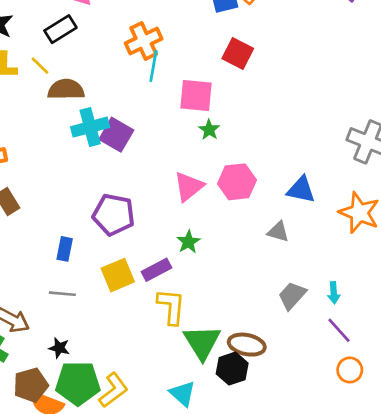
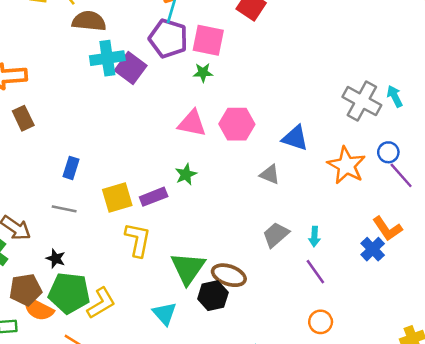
green star: (209, 130) -> (203, 73), moved, turned 30
pink triangle: (189, 186) -> (192, 123), turned 44
purple pentagon: (114, 215) -> (168, 38), moved
yellow L-shape: (171, 307) -> (138, 240), moved
orange circle: (350, 370) -> (321, 322), moved

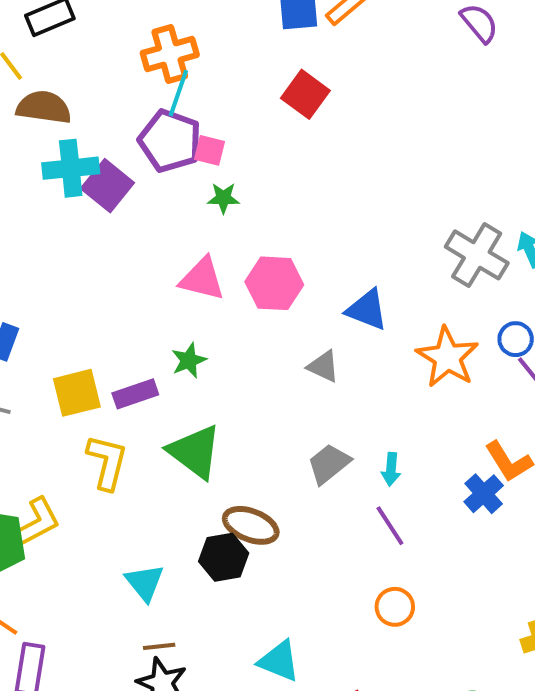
pink square: (208, 40) -> (210, 150), moved, size x0.6
green triangle: (188, 268) -> (195, 452), moved, turned -30
yellow L-shape: (101, 303) -> (37, 522), moved

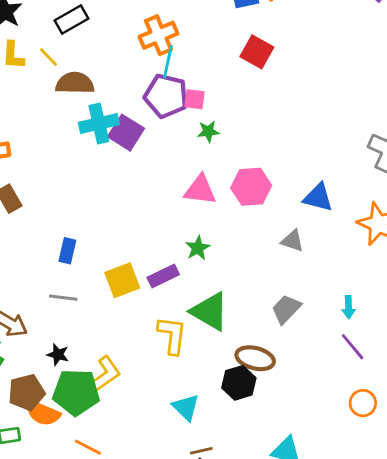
yellow L-shape: (107, 462) -> (172, 335), moved
gray trapezoid: (329, 464) -> (286, 309), moved

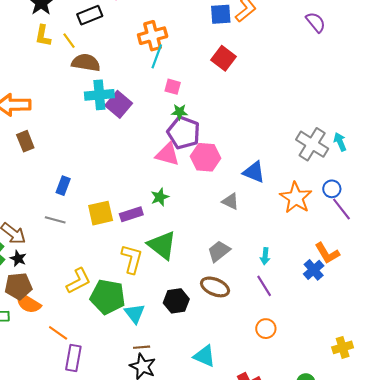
purple pentagon: (166, 96) -> (184, 133), moved
black star: (58, 355) -> (18, 258), moved
brown ellipse: (255, 358) -> (215, 287), moved
green pentagon: (76, 392) -> (108, 297), moved

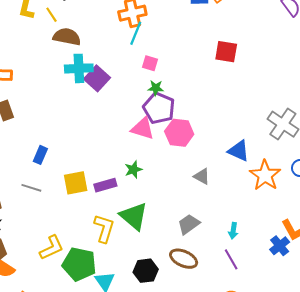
red square: (224, 58) -> (226, 52), moved, turned -30
blue triangle: (254, 172) -> (239, 151), moved

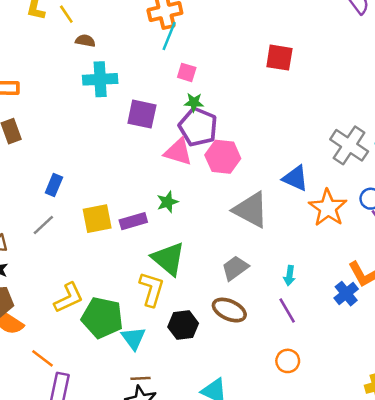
brown semicircle: (67, 37) -> (85, 41), size x0.6
purple square: (97, 78) -> (142, 114), moved, turned -30
gray triangle: (202, 176) -> (251, 210), size x1.8
gray line: (31, 188) -> (43, 225), turned -60
yellow L-shape: (104, 228) -> (152, 289), moved

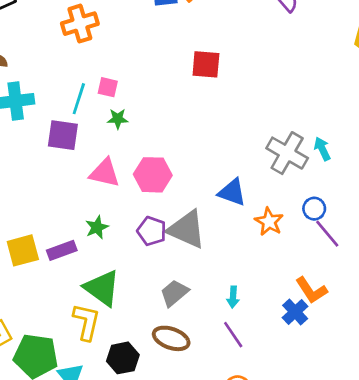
cyan line: (169, 36) -> (79, 99), moved
purple pentagon: (198, 127) -> (152, 231), moved, size x0.7
orange star: (328, 208) -> (269, 222), size x0.7

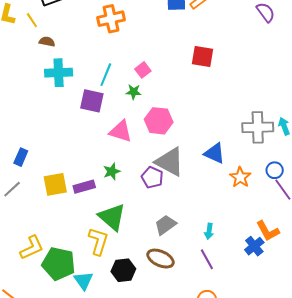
pink square: (108, 87) -> (143, 70), moved, turned 35
gray cross: (287, 153) -> (258, 127), turned -36
pink hexagon: (153, 175) -> (159, 121), moved
gray triangle: (187, 229) -> (170, 162), moved

